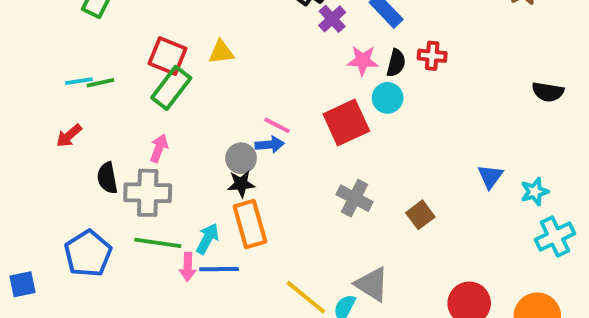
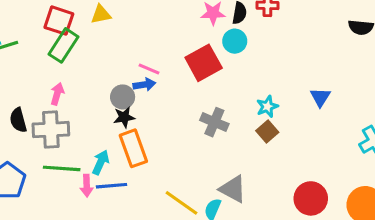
cyan star: (535, 192) -> (267, 107), moved

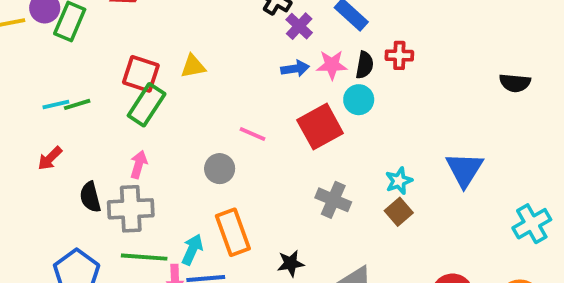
blue arrow: (144, 85) -> (295, 69), moved
blue triangle: (320, 97) -> (465, 169), size x1.5
black star: (124, 117) -> (291, 263), moved

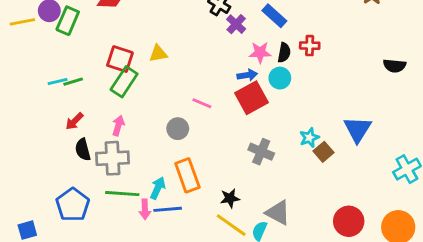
blue arrow: (295, 69) -> (247, 75), moved
red arrow: (50, 158) -> (74, 121), moved
brown square: (399, 212) -> (323, 152), moved

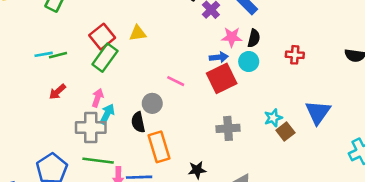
red cross: (310, 46) -> (295, 55), moved
red square: (120, 59) -> (102, 37), turned 30
black semicircle: (83, 150) -> (138, 122), moved
gray cross: (261, 152) -> (228, 128), turned -30
cyan arrow: (158, 188) -> (107, 114), moved

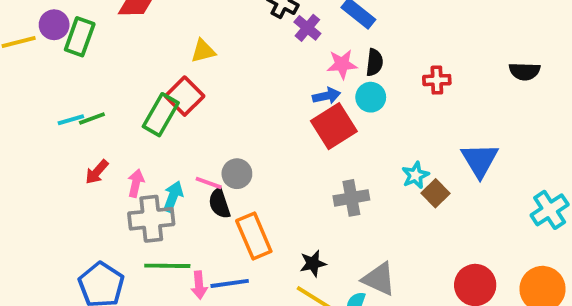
yellow triangle: (138, 33) -> (203, 51), moved
red square: (102, 37) -> (185, 96), moved
pink line: (176, 81) -> (209, 183), moved
pink arrow: (98, 98) -> (136, 183), moved

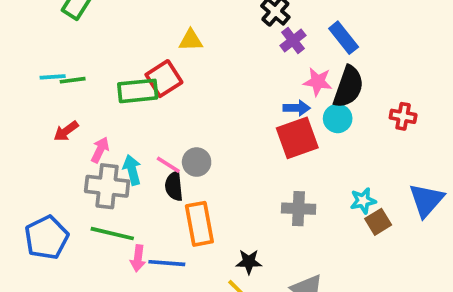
black semicircle: (375, 62) -> (348, 87), size x1.6
green rectangle: (161, 115) -> (138, 91), turned 42
cyan arrow: (173, 196) -> (132, 170), turned -48

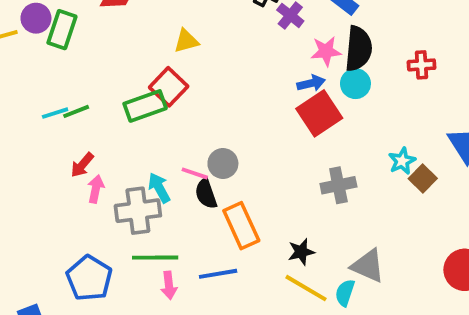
pink arrow: (100, 150) -> (96, 189), moved
pink arrow: (138, 258) -> (169, 285), moved

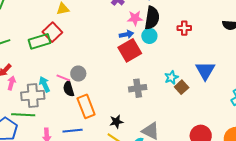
green line: (155, 258) -> (23, 115), moved

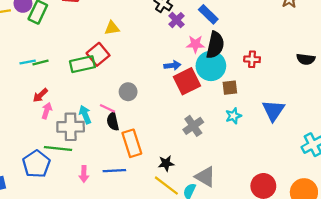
blue arrow: (126, 34) -> (172, 65), moved
cyan circle: (149, 36) -> (211, 66), size x1.6
gray circle: (78, 74) -> (128, 92), moved
brown square: (182, 87) -> (230, 88), moved, turned 32
gray cross: (138, 88) -> (193, 126), turned -30

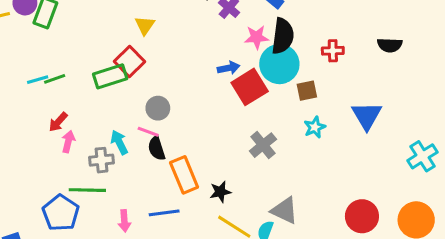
yellow triangle: (112, 28) -> (145, 25), turned -42
black semicircle: (306, 59) -> (390, 45), moved
gray circle: (128, 92) -> (158, 108), moved
gray cross: (71, 127) -> (102, 160), size x0.7
black star: (166, 163) -> (220, 192), moved

